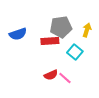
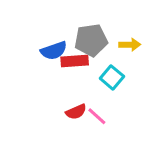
yellow arrow: (87, 30) -> (130, 45), turned 72
blue semicircle: (18, 34) -> (54, 51), moved

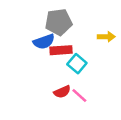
gray pentagon: (91, 40) -> (59, 22), moved
cyan square: (112, 77) -> (77, 64), moved

